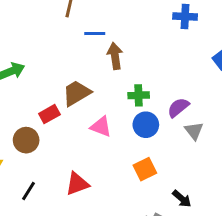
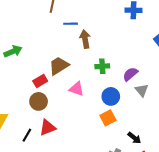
blue circle: (146, 125) -> (111, 96), moved
brown circle: (26, 140) -> (39, 101), moved
red triangle: (77, 184) -> (48, 128), moved

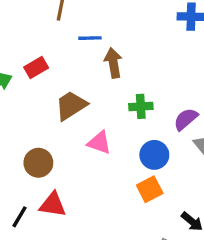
red rectangle: (40, 81) -> (36, 68), moved
red triangle: (48, 128) -> (53, 205), turned 30

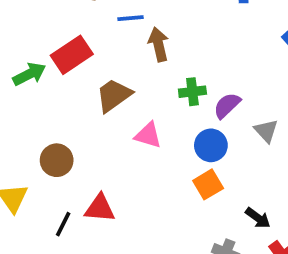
red rectangle: (36, 68) -> (72, 55), size x1.5
purple semicircle: (186, 119) -> (227, 105), moved
brown circle: (38, 163) -> (57, 160), moved

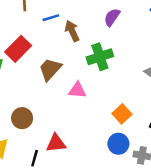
green cross: (192, 92) -> (100, 57), size x1.5
purple semicircle: (227, 105) -> (112, 17), moved
blue circle: (211, 145) -> (118, 144), moved

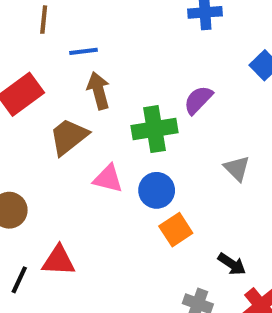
purple semicircle: (112, 17) -> (198, 100), moved
brown arrow: (72, 31) -> (99, 91), moved
blue circle: (118, 144) -> (157, 190), moved

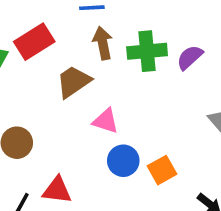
green cross: (154, 129) -> (147, 51), moved
blue circle: (157, 190) -> (123, 161), moved

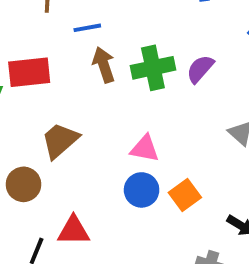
red rectangle: (34, 42) -> (29, 72), turned 33
brown trapezoid: (74, 82) -> (60, 140), moved
pink triangle: (106, 121) -> (145, 149), moved

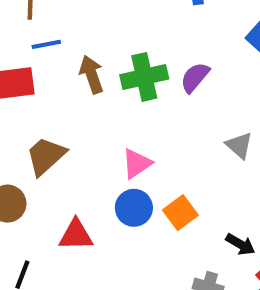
blue line: (87, 28) -> (46, 44), moved
pink triangle: (145, 149) -> (137, 164), turned -44
red triangle: (74, 231) -> (76, 235), moved

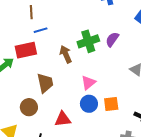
brown arrow: (92, 74) -> (66, 54), moved
brown trapezoid: (46, 156) -> (45, 83), turned 125
orange square: (180, 213) -> (111, 104), turned 35

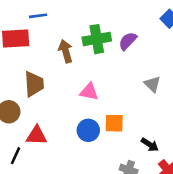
pink triangle: (88, 83) -> (89, 92), turned 42
blue circle: (89, 104) -> (88, 130), moved
red triangle: (63, 119) -> (37, 136), moved

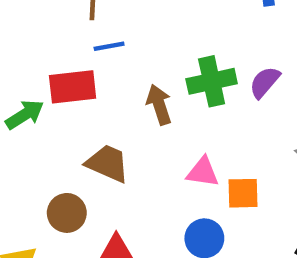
brown trapezoid: (34, 84) -> (108, 163), turned -60
orange square: (114, 123) -> (243, 193), moved

